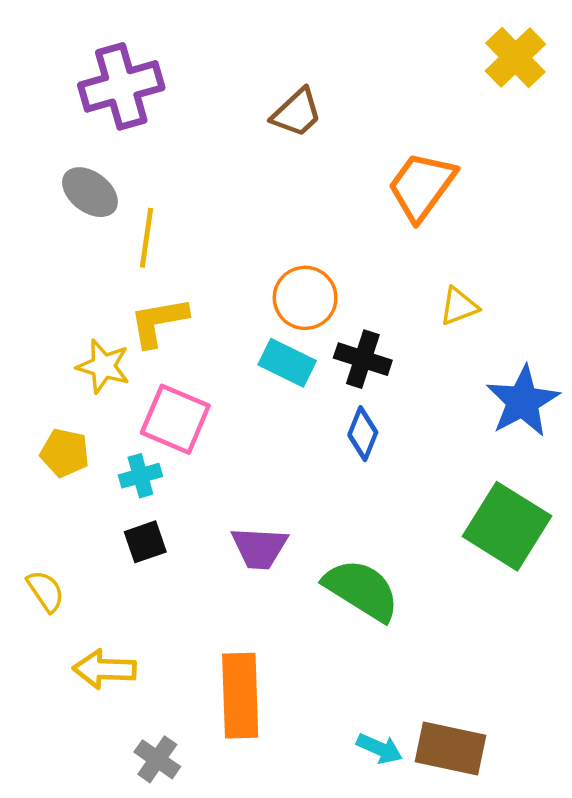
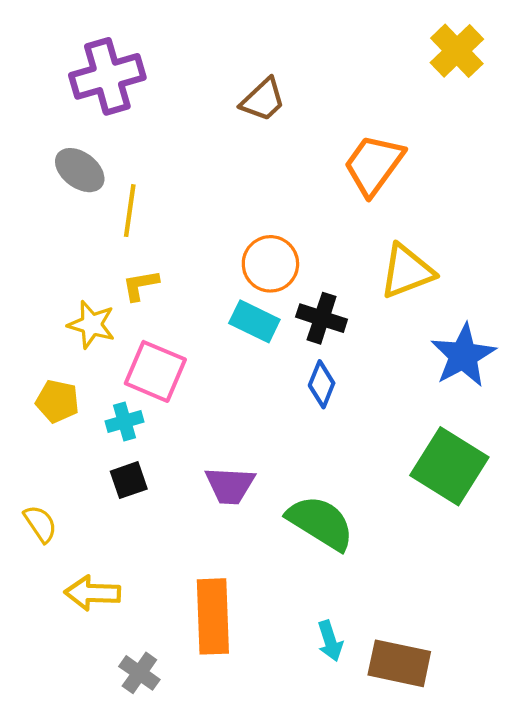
yellow triangle: (459, 306) -> (407, 271), size x1.6
yellow L-shape: (158, 322) -> (140, 285), size x0.7
cyan arrow: (380, 749) -> (330, 641), moved, turned 48

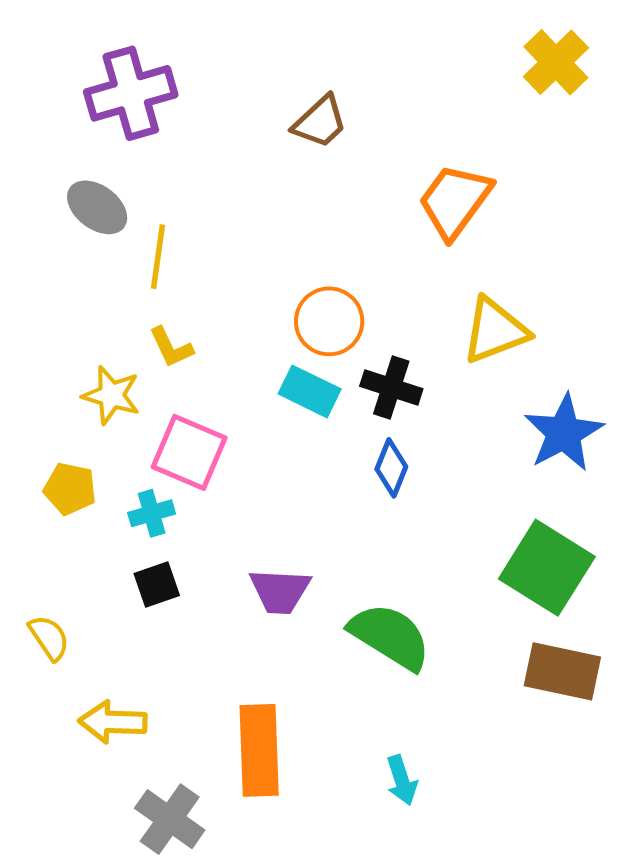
yellow L-shape: (140, 285) -> (171, 347), turned -105
brown rectangle: (399, 663) -> (562, 671), moved
gray cross: (139, 673) -> (170, 819), size x1.4

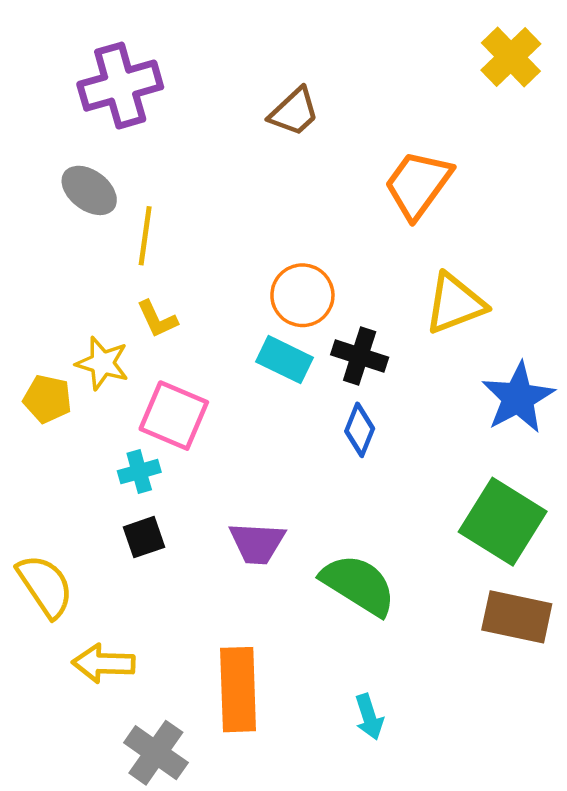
yellow pentagon: (70, 489) -> (48, 399), moved
yellow semicircle: (49, 638) -> (45, 586), size x1.5

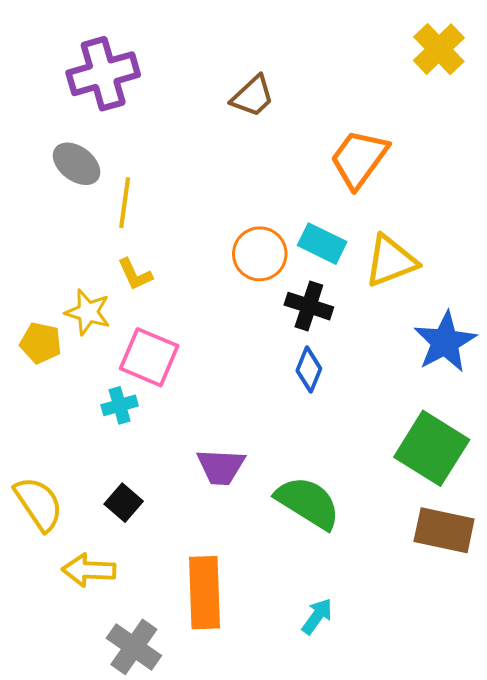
cyan rectangle: (285, 360) -> (322, 244), moved
black square: (144, 537) -> (124, 503), moved, turned -30
cyan arrow: (369, 717) -> (317, 616), turned -126

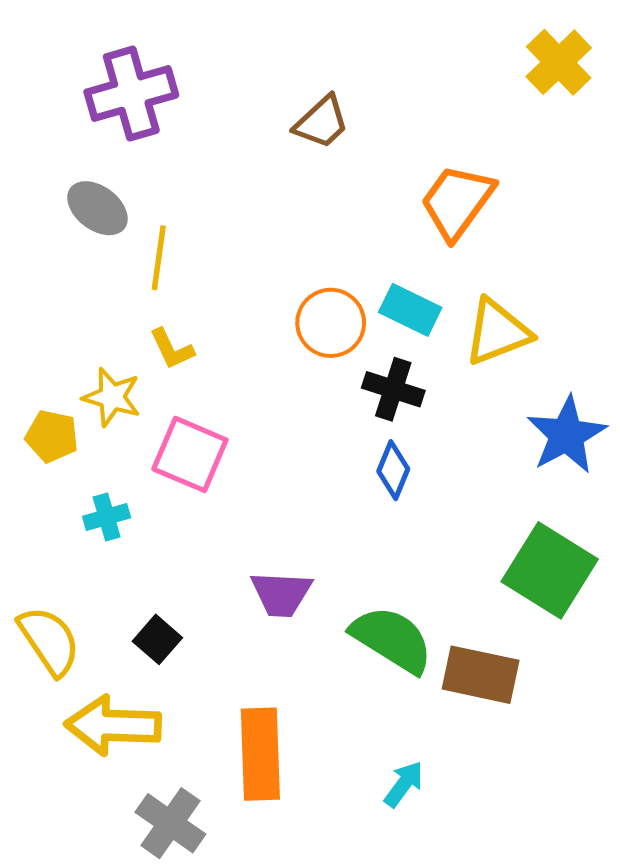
cyan cross: (120, 405) -> (107, 517), moved
brown rectangle: (444, 530) -> (481, 675), moved
yellow arrow: (89, 570) -> (113, 725), size x1.4

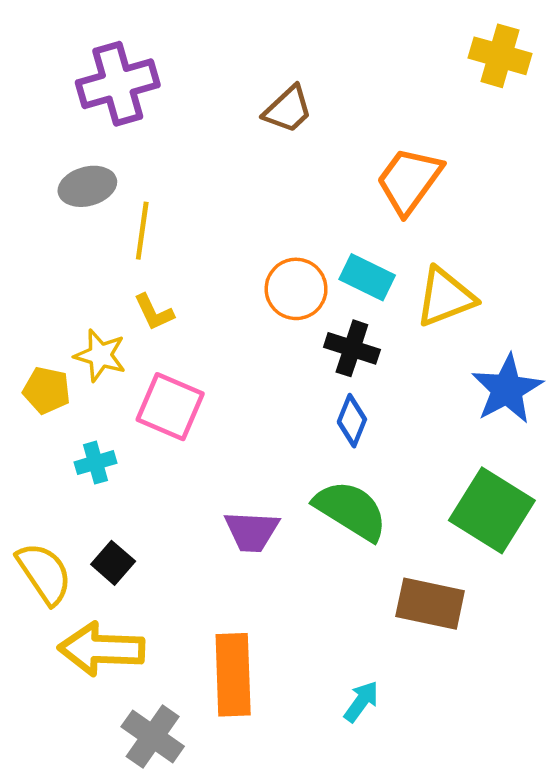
yellow cross: (559, 62) -> (500, 56), turned -30
gray ellipse: (97, 208) -> (87, 186), turned -52
black square: (157, 639) -> (113, 563), moved
green semicircle: (392, 639) -> (351, 510), moved

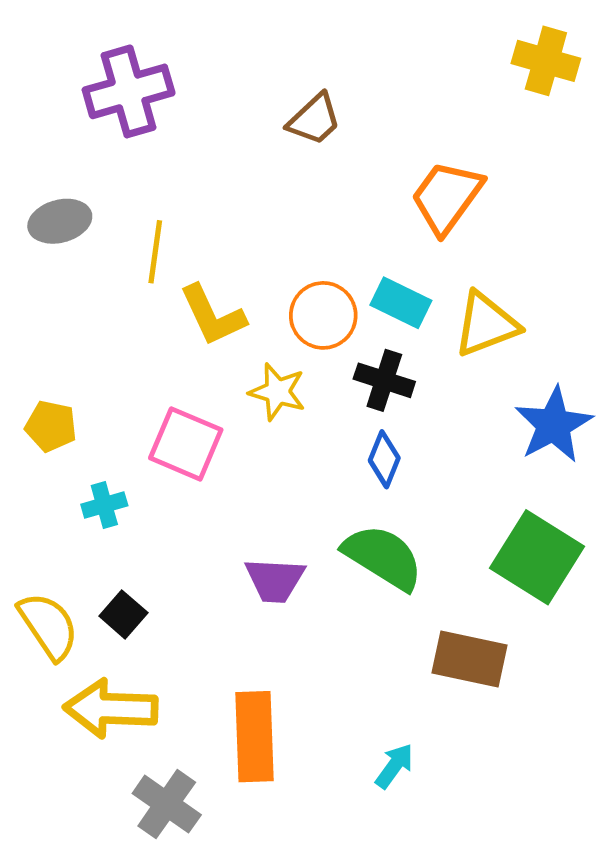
gray ellipse: (87, 186) -> (60, 221), moved
yellow L-shape: (154, 312) -> (213, 315), moved, size x1.5
yellow star: (100, 355) -> (277, 392), moved

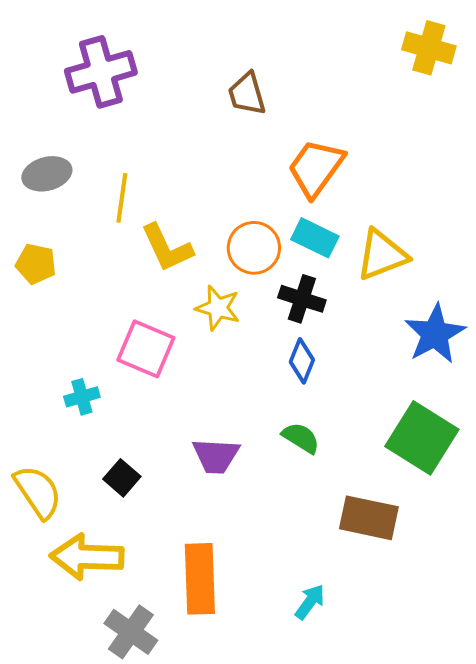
brown trapezoid: (314, 119) -> (247, 94), turned 117
orange trapezoid: (447, 197) -> (316, 168), moved
yellow pentagon: (51, 426) -> (36, 264), moved
green semicircle: (383, 557) -> (301, 438), size x0.6
black square: (123, 614) -> (122, 478), moved

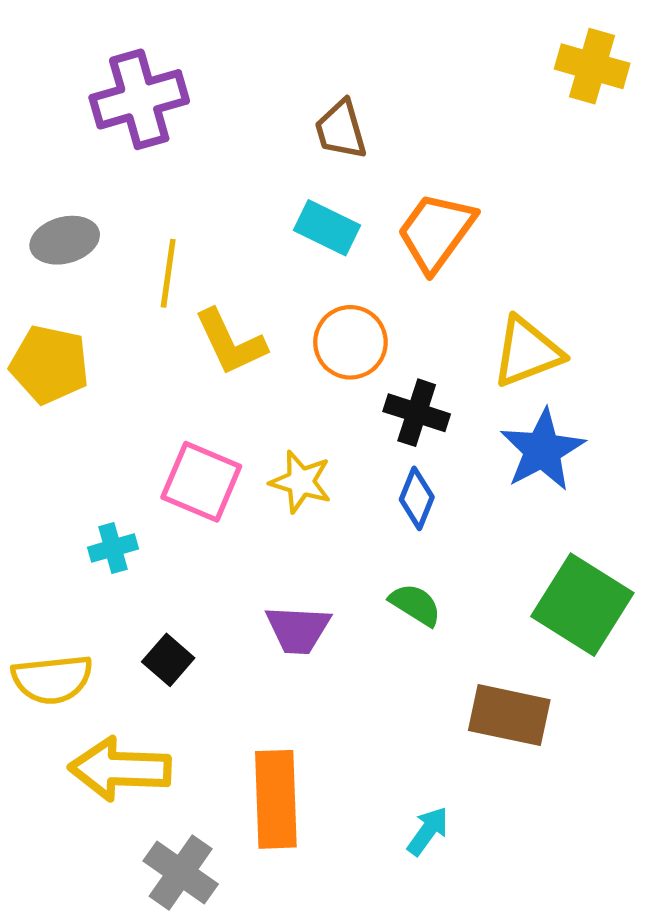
cyan rectangle: (315, 238) -> (327, 228), moved
yellow pentagon: (36, 264) -> (49, 364), size x1.4
yellow star: (218, 308) -> (301, 482), moved
blue star: (435, 334) -> (542, 450), moved
yellow semicircle: (38, 492) -> (52, 679), turned 118

